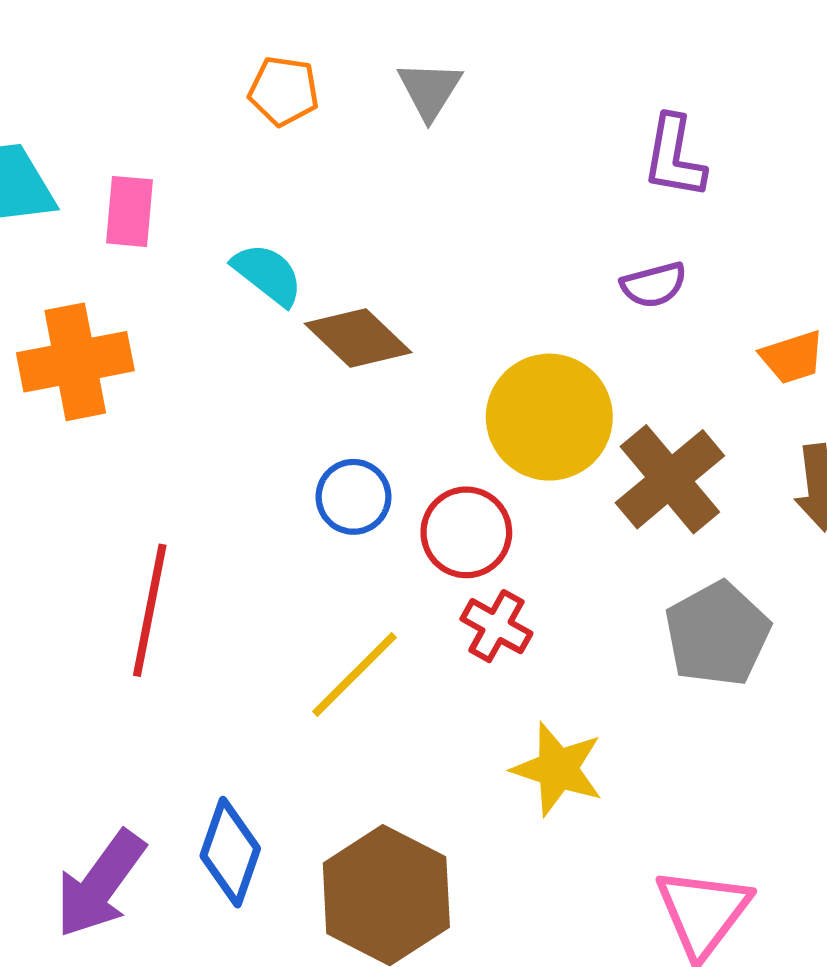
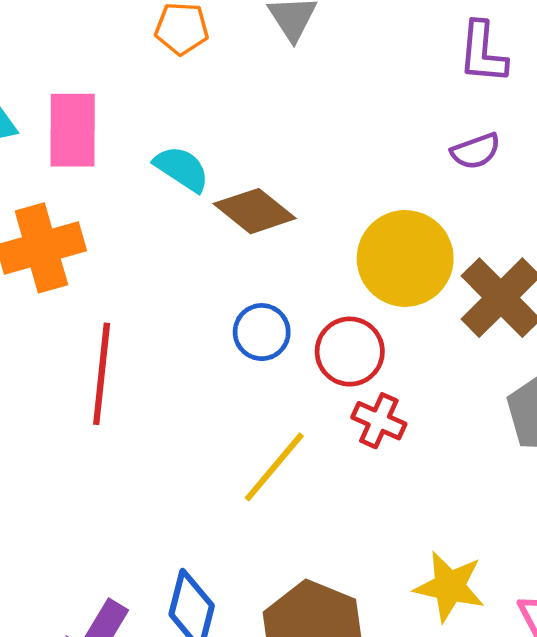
pink rectangle: (130, 211) -> (73, 130), size x1.4
red line: (150, 610) -> (102, 374), moved
yellow star: (558, 769) -> (449, 587), moved

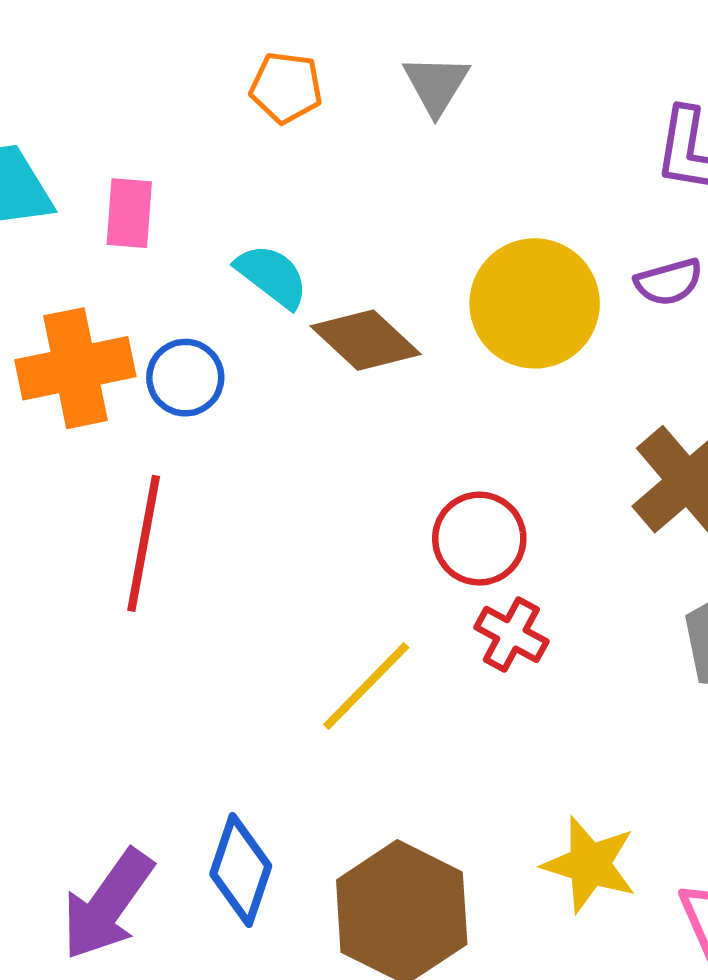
pink rectangle: (73, 130) -> (129, 213), size x0.7
yellow circle: (405, 258) -> (535, 303), moved
blue circle: (262, 332) -> (185, 378), moved

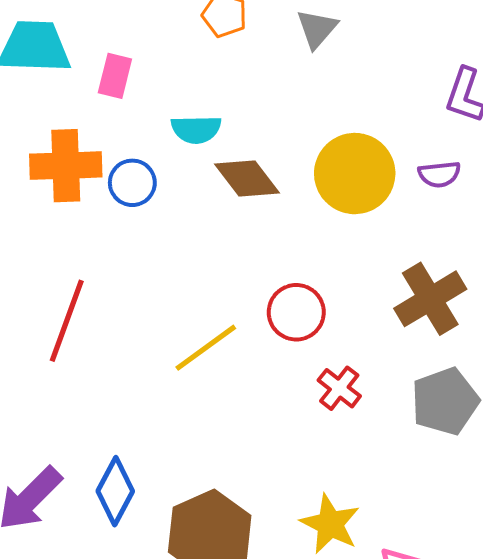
cyan semicircle: (272, 276) -> (196, 129), turned 132
red line: (144, 543) -> (67, 321), moved
red cross: (511, 634) -> (339, 388), moved
yellow line: (366, 686) -> (206, 348), moved

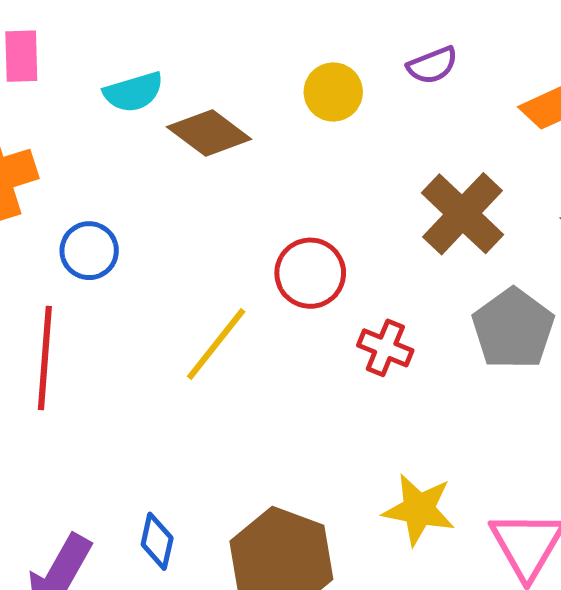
yellow circle: (355, 174) -> (333, 92), size x0.6
blue circle: (132, 183) -> (89, 251), moved
blue diamond: (115, 491) -> (157, 541), size x0.7

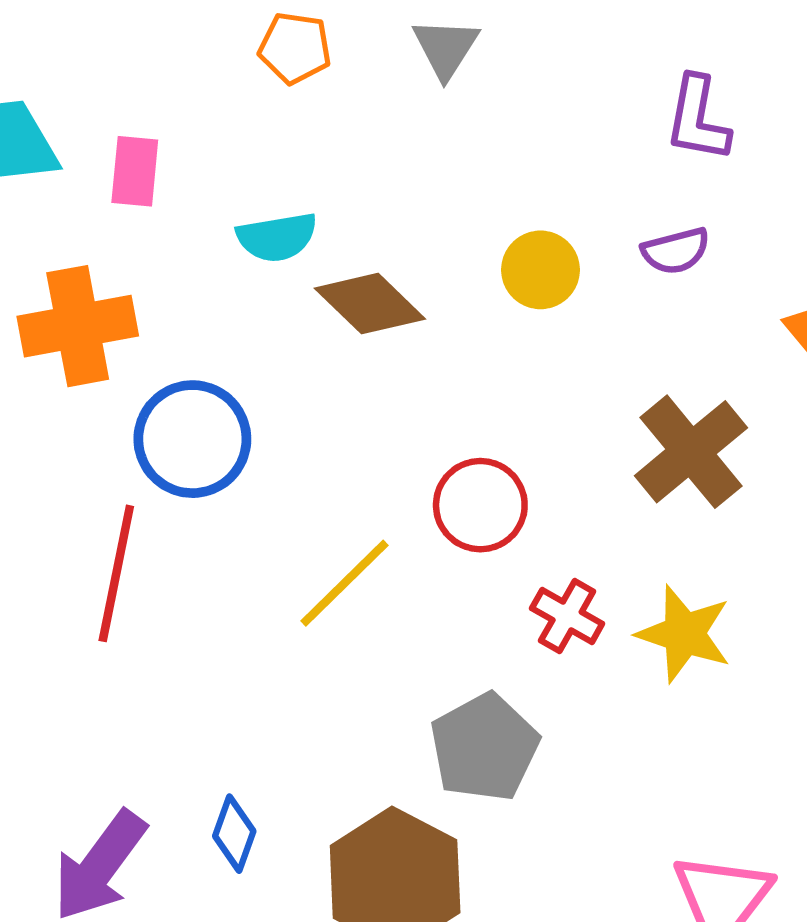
blue circle: (89, 251) -> (192, 439), size x1.5
gray pentagon: (513, 329) -> (484, 747), moved
yellow star: (419, 509) -> (684, 634), moved

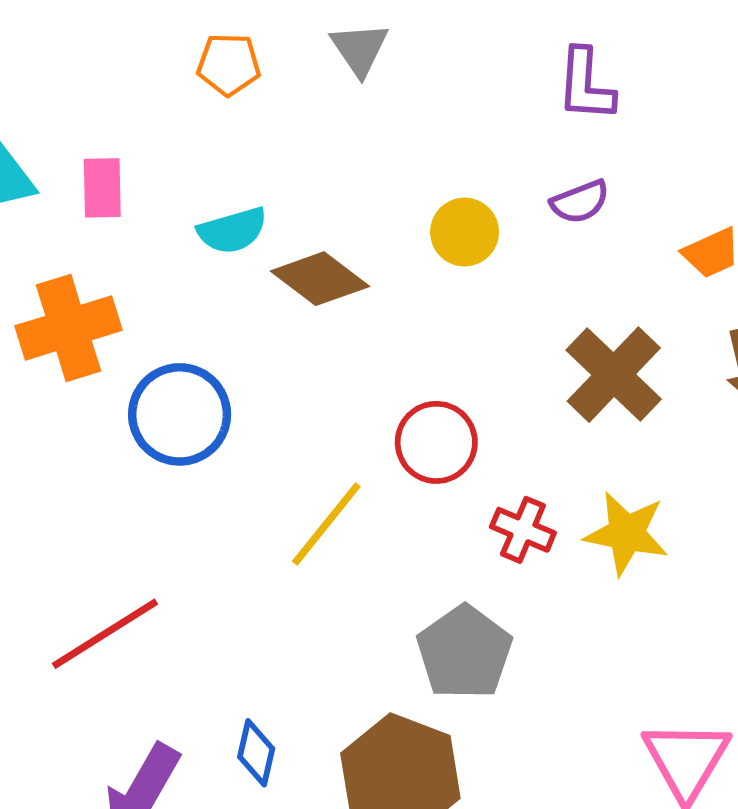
red line: (116, 573) -> (105, 634), moved, turned 53

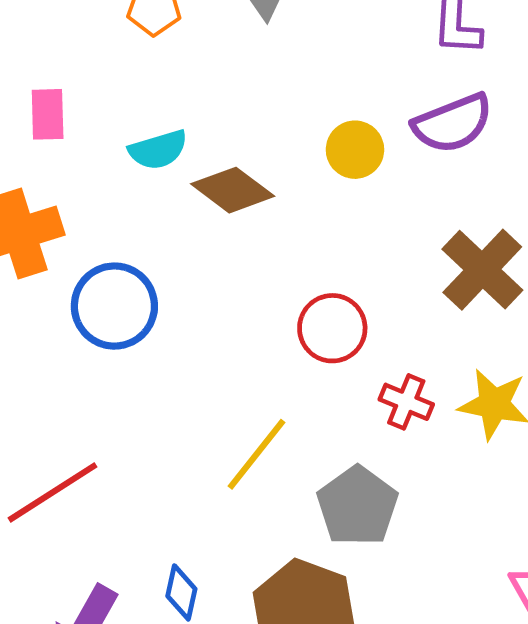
purple semicircle: (580, 202) -> (453, 123), size x1.6
yellow line: (326, 524) -> (256, 454), moved

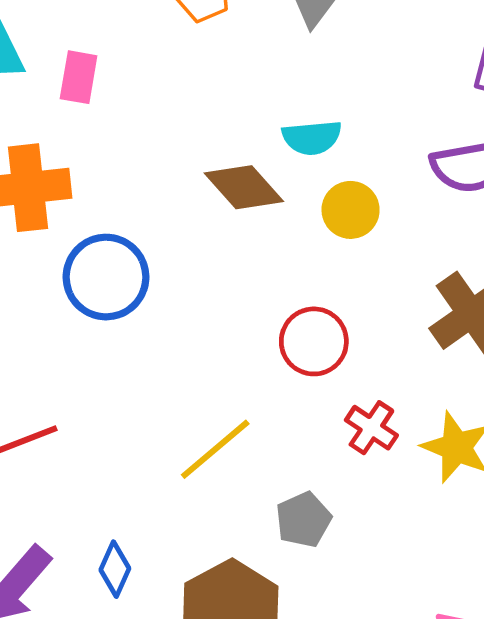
cyan semicircle: (158, 150) -> (312, 138), moved
yellow circle: (355, 150) -> (351, 210), moved
gray pentagon: (357, 506) -> (303, 520), size x0.7

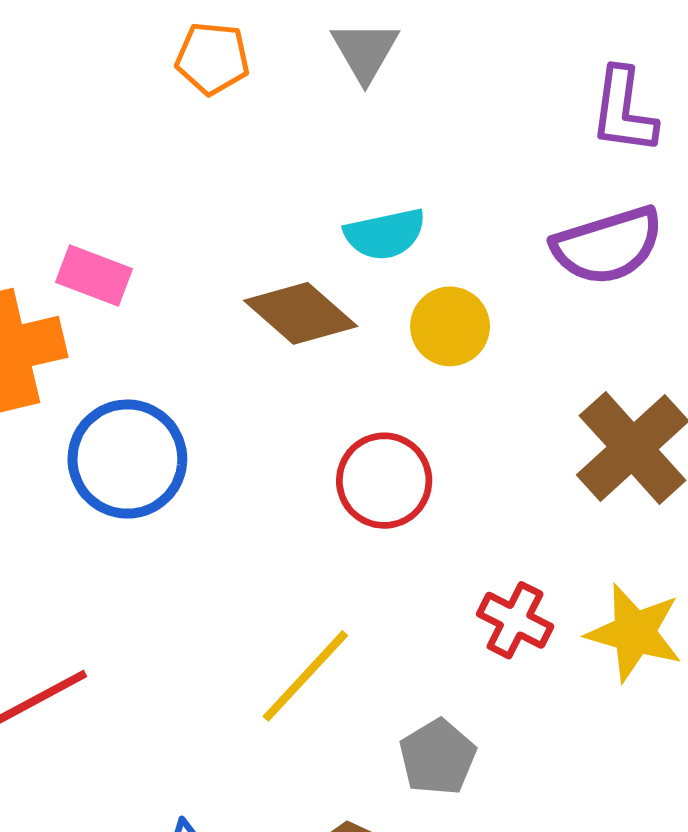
pink rectangle: (79, 77) -> (94, 276), moved, turned -72
red circle: (314, 341) -> (384, 481), moved

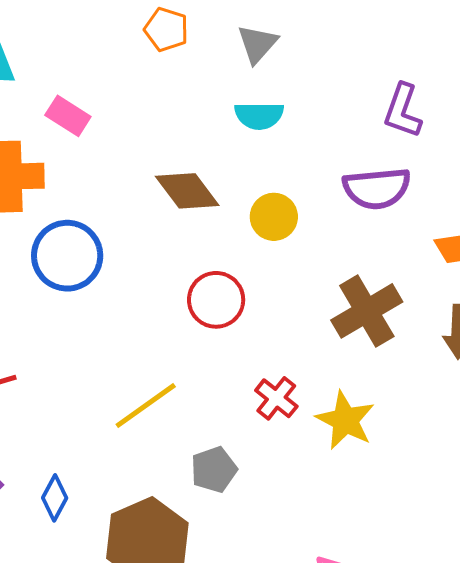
cyan semicircle: (385, 234) -> (259, 116), moved
pink rectangle: (94, 276) -> (68, 116), moved

